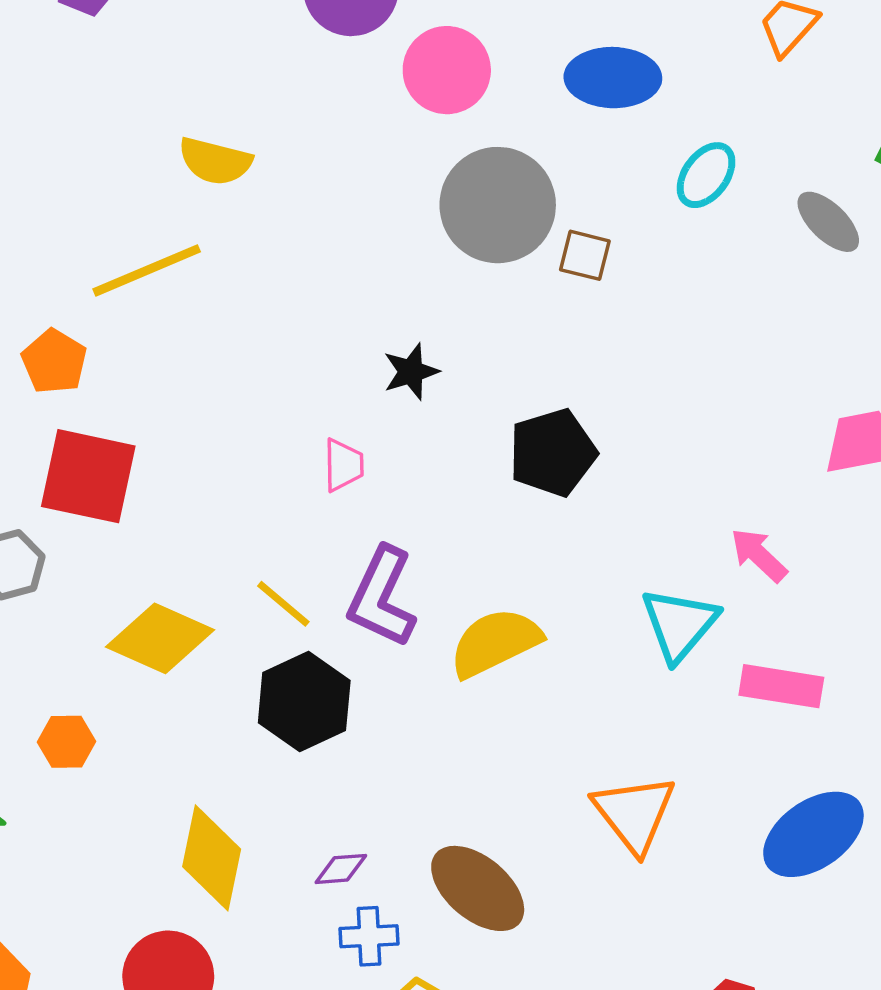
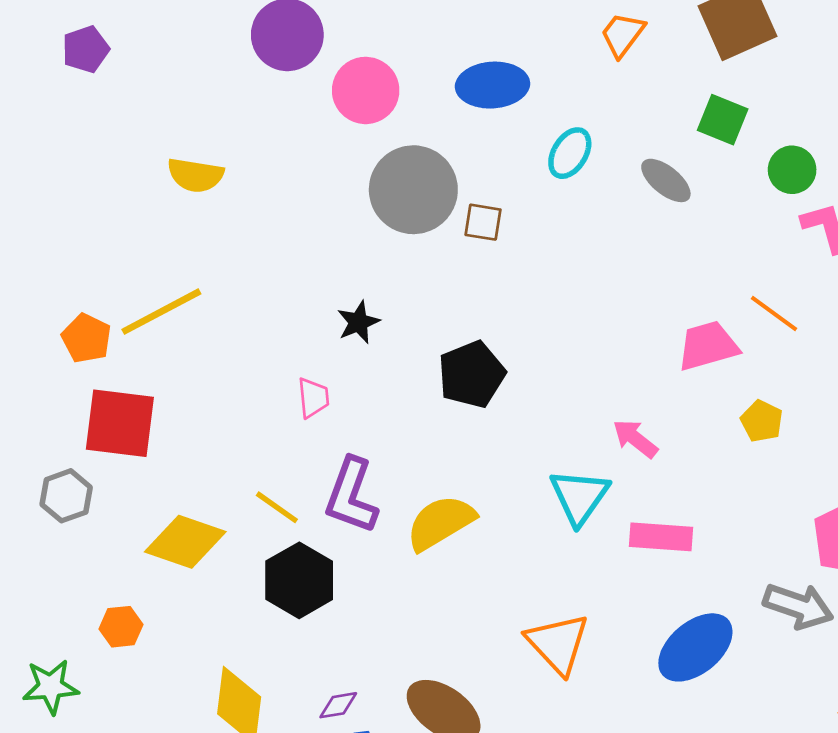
yellow line: (147, 270) -> (161, 312), moved

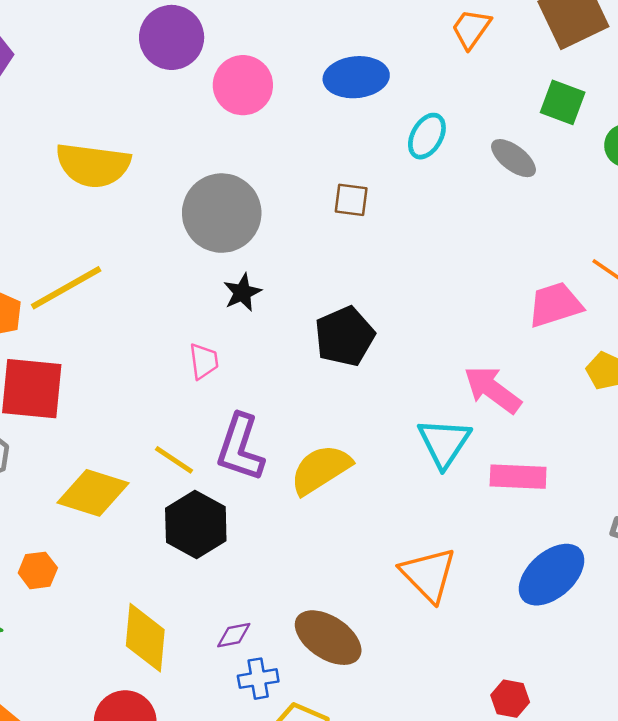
yellow semicircle: (195, 175) -> (93, 165), size x1.5
gray circle: (413, 190) -> (222, 213), moved
pink arrow: (635, 439) -> (493, 390), size x1.4

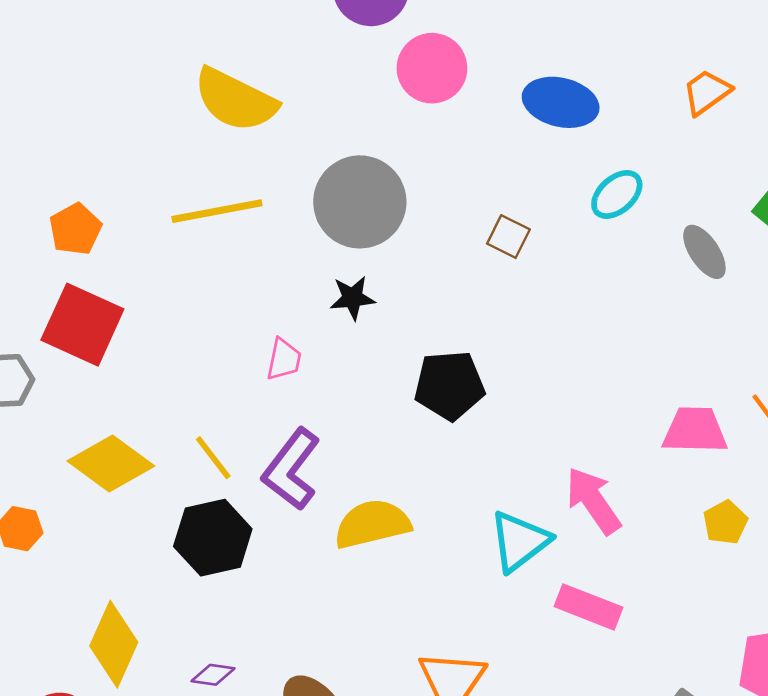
yellow line: (66, 288) -> (217, 211), moved

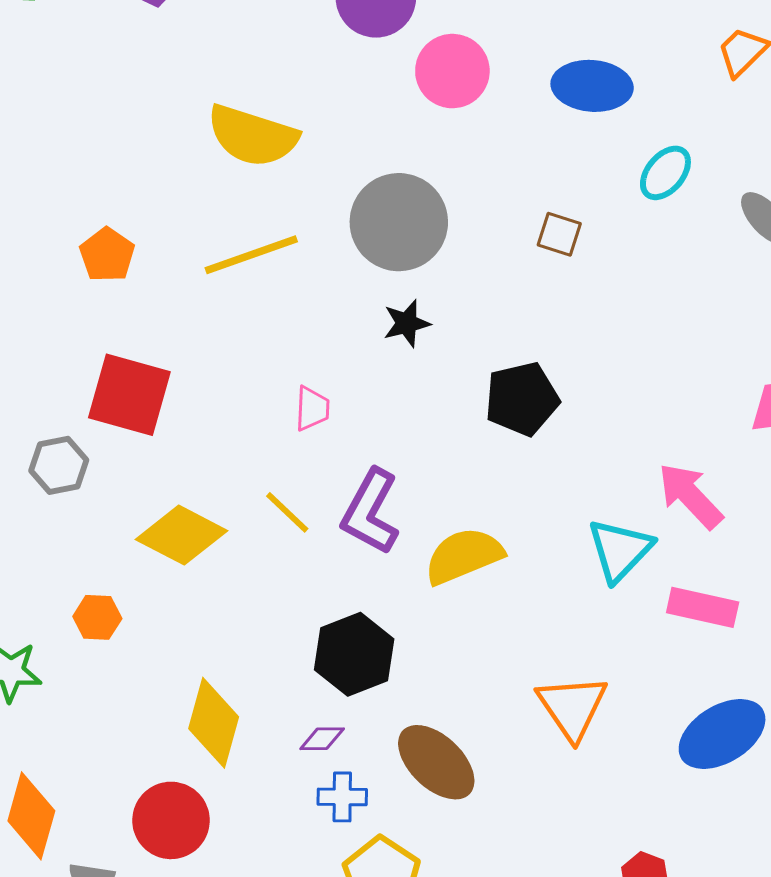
orange pentagon: (75, 229) -> (107, 255), moved
pink trapezoid: (284, 359) -> (312, 409), moved
black hexagon: (213, 538) -> (354, 654), moved

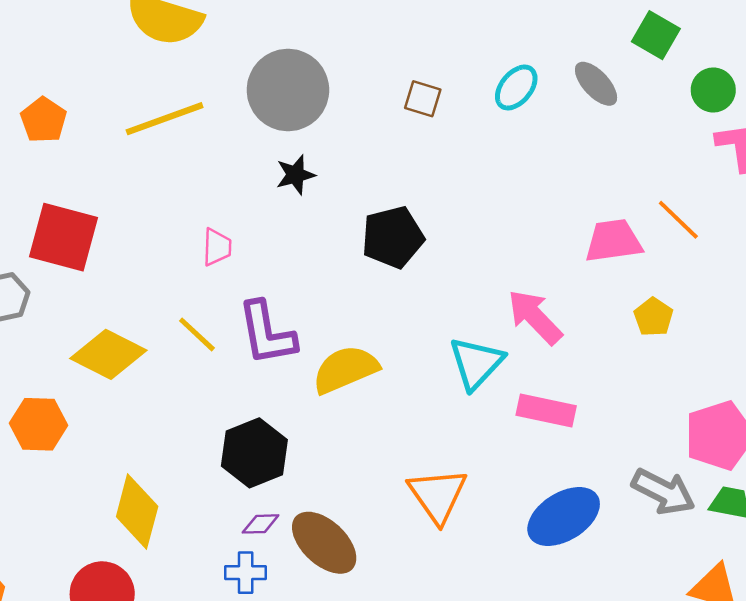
cyan ellipse: (665, 173) -> (516, 88), moved
purple L-shape: (370, 512) -> (267, 333), turned -38
orange hexagon: (97, 617) -> (39, 424), size x1.4
purple diamond: (322, 739) -> (261, 524), moved

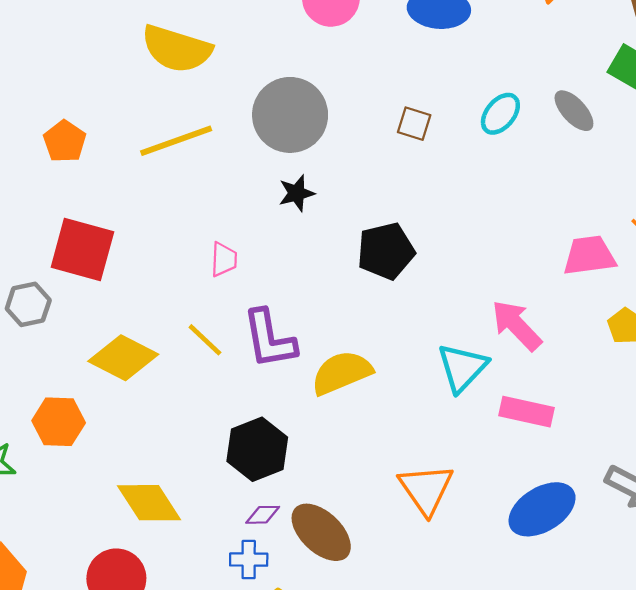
yellow diamond: (137, 512) -> (149, 503), turned -48

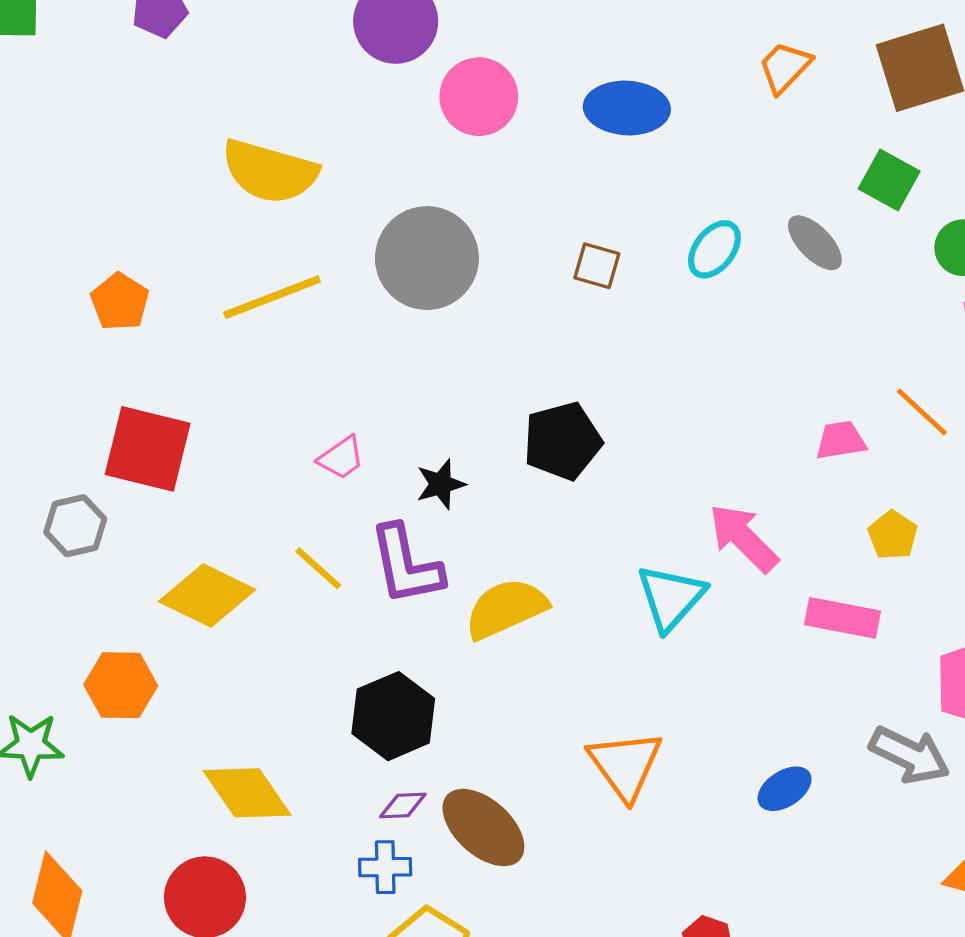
black star: (297, 193) -> (441, 484), moved
pink trapezoid: (589, 256) -> (841, 440), size x0.7
pink trapezoid: (224, 259) -> (341, 458), turned 54
pink rectangle: (526, 412) -> (843, 618), moved
blue ellipse: (542, 509) -> (785, 789), size x0.6

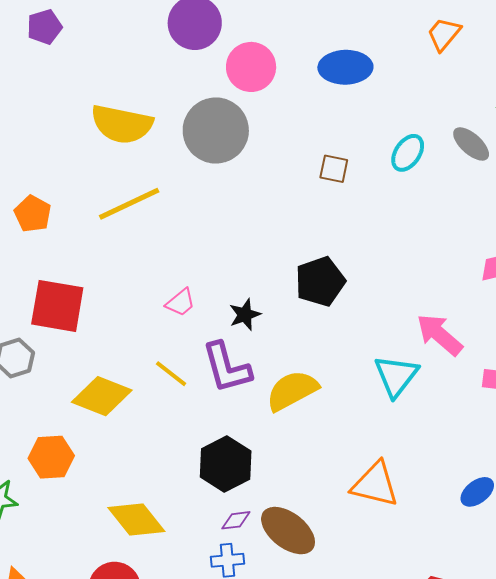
gray circle: (427, 258) -> (216, 130), moved
orange triangle: (625, 765) -> (375, 484), turned -36

